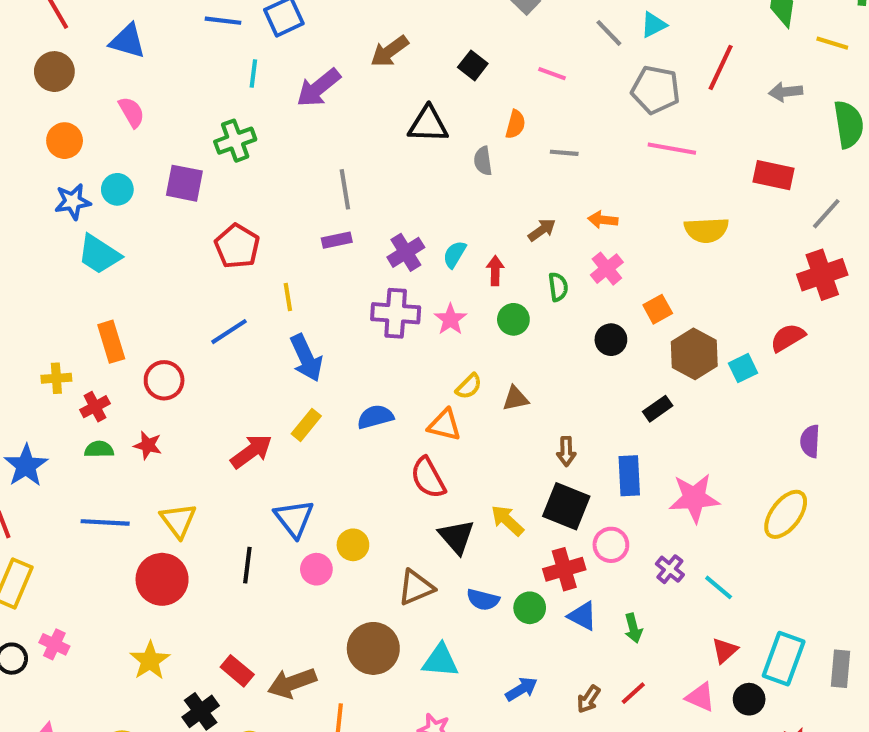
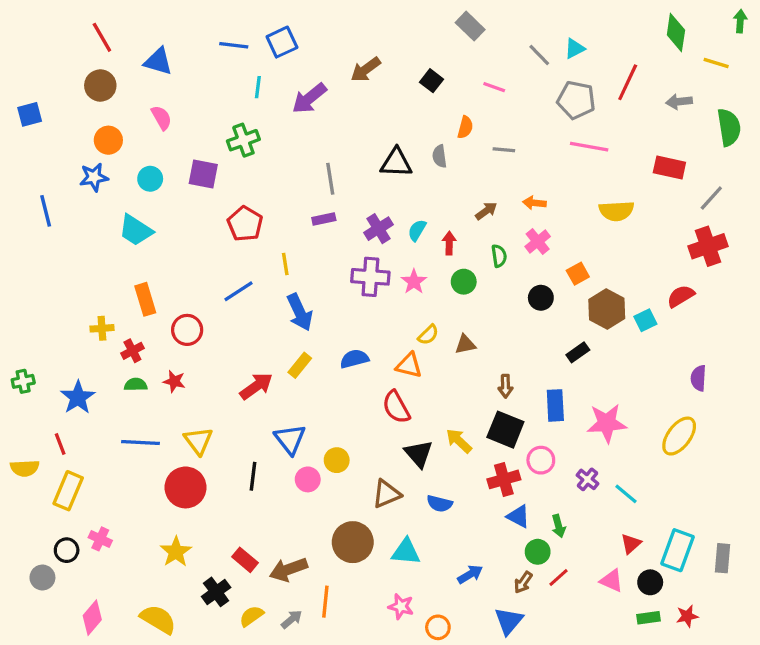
black triangle: (428, 124) -> (396, 163), moved
blue star: (73, 202) -> (94, 177), moved
green circle: (530, 608) -> (538, 552), moved

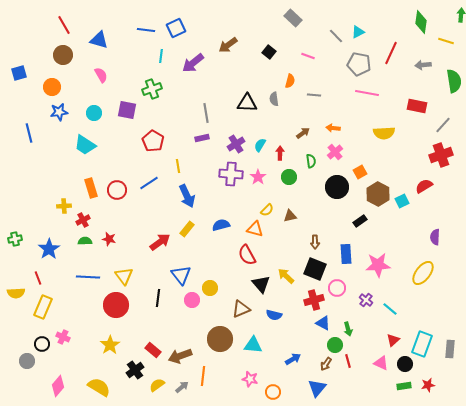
orange circle: (108, 140) -> (52, 87), moved
black circle: (541, 298) -> (337, 187), size x1.5
red circle: (187, 330) -> (117, 190), moved
red line: (559, 577) -> (348, 361), turned -64

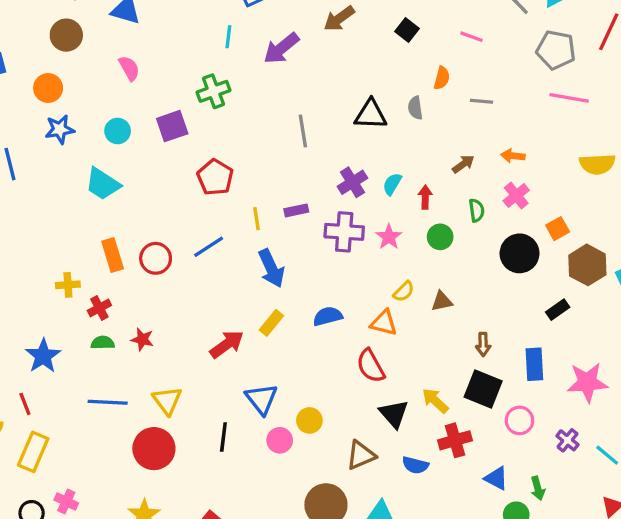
purple square: (127, 110) -> (172, 126), turned -30
purple rectangle: (202, 138) -> (296, 210), moved
red cross: (314, 300) -> (455, 440), moved

